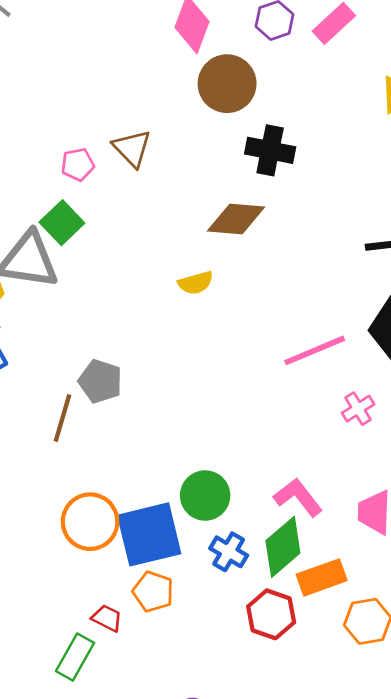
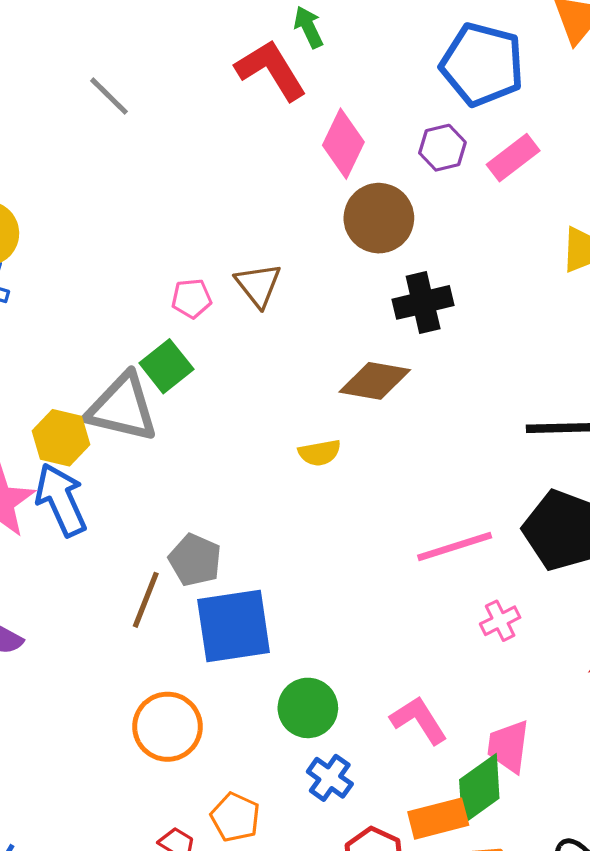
black cross: (270, 150) -> (423, 302), turned -30
blue square: (149, 534) -> (234, 626), moved
green diamond: (283, 547) -> (479, 789), moved

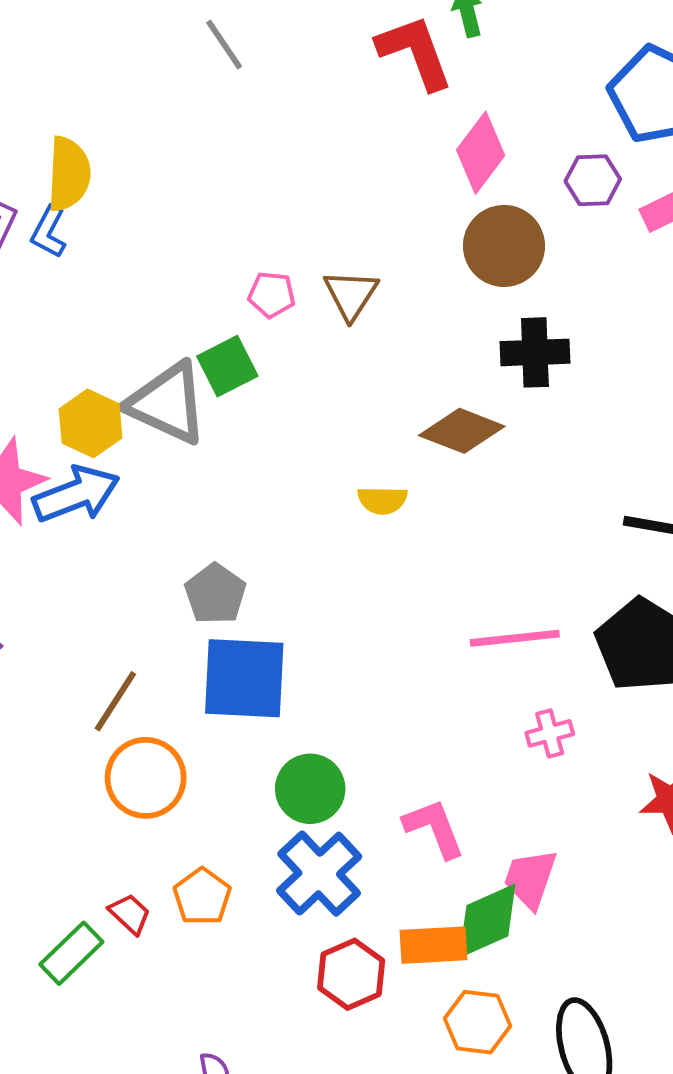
blue arrow: (61, 500) -> (76, 494), turned 82
brown line: (146, 600) -> (115, 701), moved
blue cross: (330, 778) -> (319, 874), size x1.6

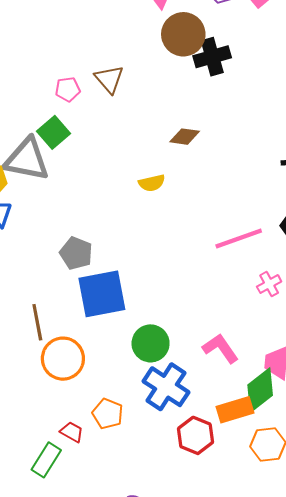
black cross: (535, 352) -> (212, 57), moved
brown diamond: (462, 431) -> (185, 137), size x0.7
brown line: (115, 701) -> (37, 322), turned -30

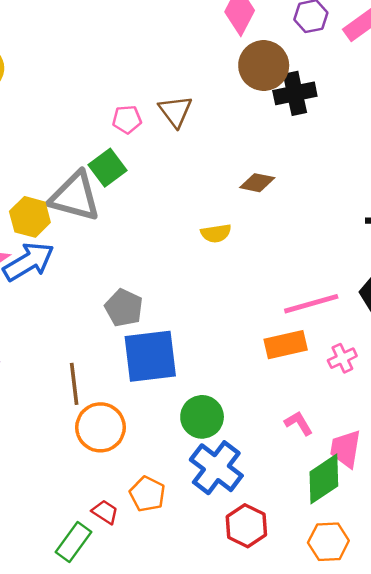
pink L-shape: (220, 348) -> (299, 423), moved, size x0.7
orange rectangle: (235, 410) -> (286, 345), moved

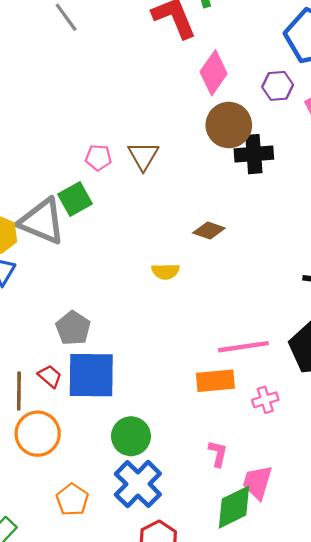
pink L-shape: (299, 423) -> (218, 454), turned 36
red trapezoid: (105, 512) -> (50, 376), moved

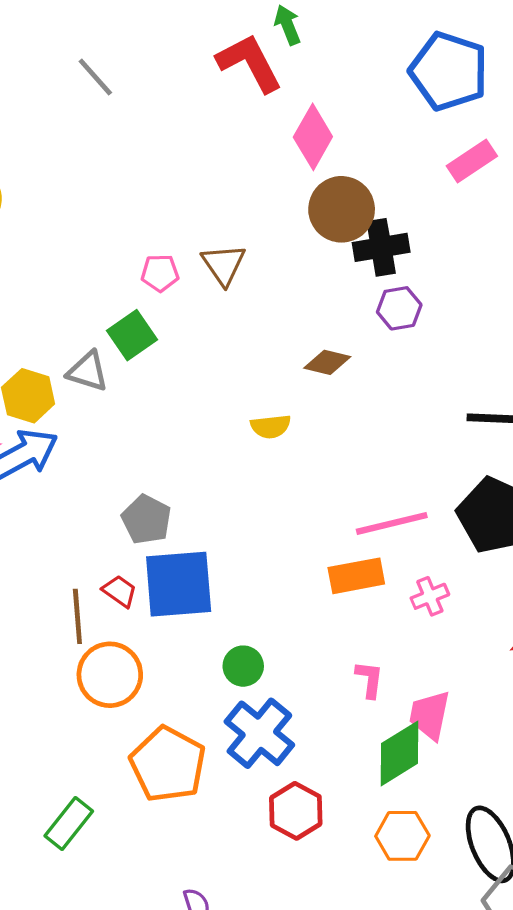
purple hexagon: (278, 86) -> (399, 308), moved
gray triangle: (42, 221) -> (88, 371), size x0.6
green circle: (131, 436) -> (243, 666), size x0.7
orange pentagon: (72, 500) -> (168, 764), size x1.6

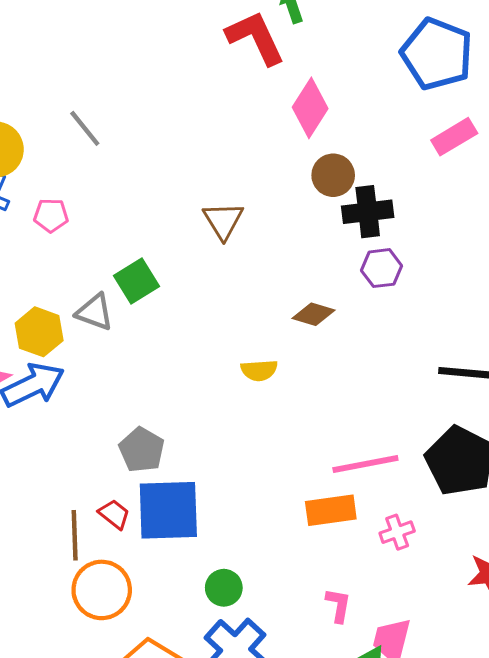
gray line: (95, 77) -> (85, 128), moved
brown circle: (342, 209) -> (333, 175), size x0.7
pink pentagon: (160, 273) -> (51, 215), moved

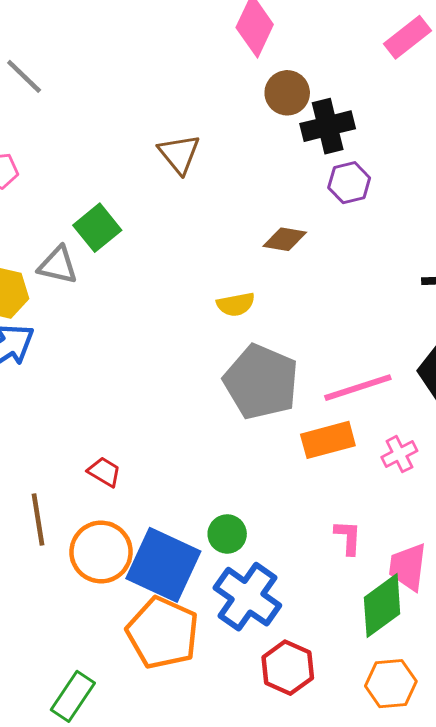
gray pentagon: (142, 450) -> (261, 382), moved, size x1.6
blue square: (168, 510) -> (163, 565), moved, turned 34
brown line: (75, 535) -> (38, 519), moved

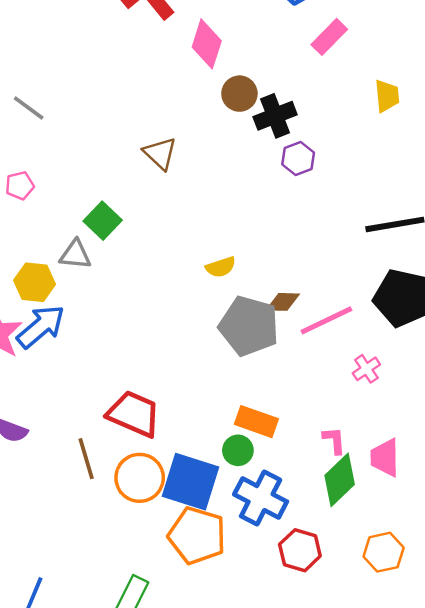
brown diamond: (285, 239) -> (283, 302), moved
orange rectangle: (328, 440) -> (256, 422), moved, turned 42
red trapezoid: (104, 472) -> (134, 414), size x2.0
green diamond: (382, 606) -> (340, 480), moved

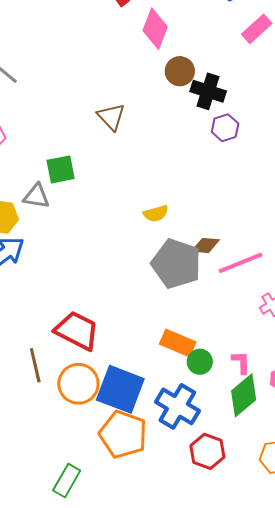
black cross: (275, 116) -> (208, 91), turned 36
green square: (103, 221) -> (61, 169), turned 32
green circle: (238, 450) -> (200, 362), moved

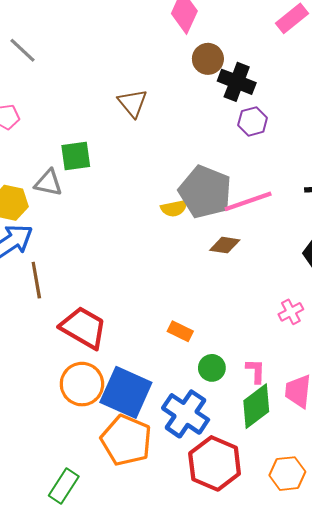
pink line: (241, 263) -> (248, 201), moved
gray pentagon: (176, 264) -> (205, 192), moved
orange rectangle: (178, 343) -> (180, 331), moved, size x0.7
brown line: (35, 365) -> (36, 280), moved
red hexagon: (207, 451) -> (215, 463), size x1.4

